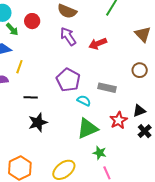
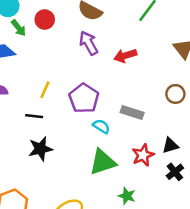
yellow line: (19, 67) -> (45, 90), moved
green star: (100, 153) -> (127, 196), moved

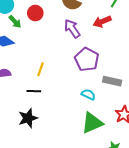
red arrow: (125, 56) -> (102, 22), moved
purple pentagon: (84, 98) -> (87, 59), moved
black star: (40, 149) -> (28, 118), moved

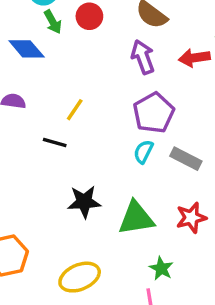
cyan semicircle: (88, 94) -> (143, 152), moved, turned -104
black star: (28, 118) -> (84, 202), moved

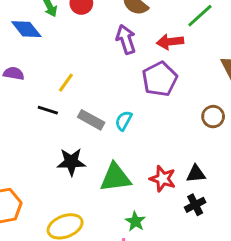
purple pentagon: (154, 113) -> (160, 79), moved
gray rectangle: (186, 159) -> (91, 120), moved
red star: (191, 218) -> (163, 179), turned 30

